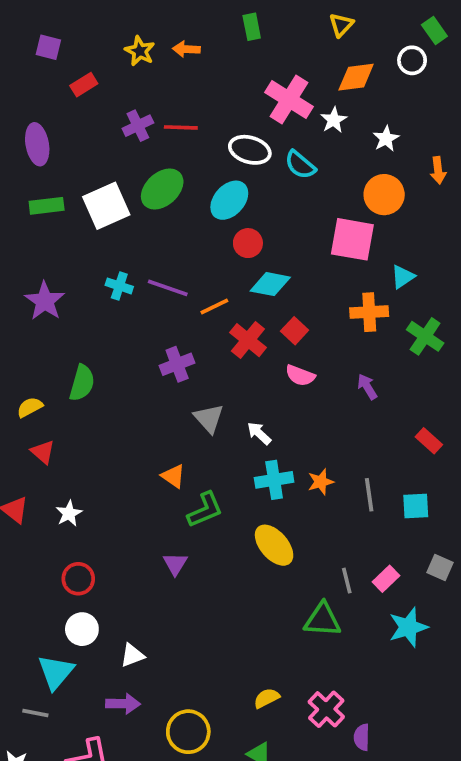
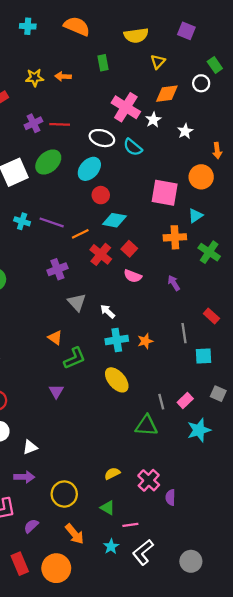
yellow star: (140, 51) -> (35, 78), turned -30
orange circle: (384, 195) -> (201, 177), moved
gray line: (369, 495) -> (184, 333), moved

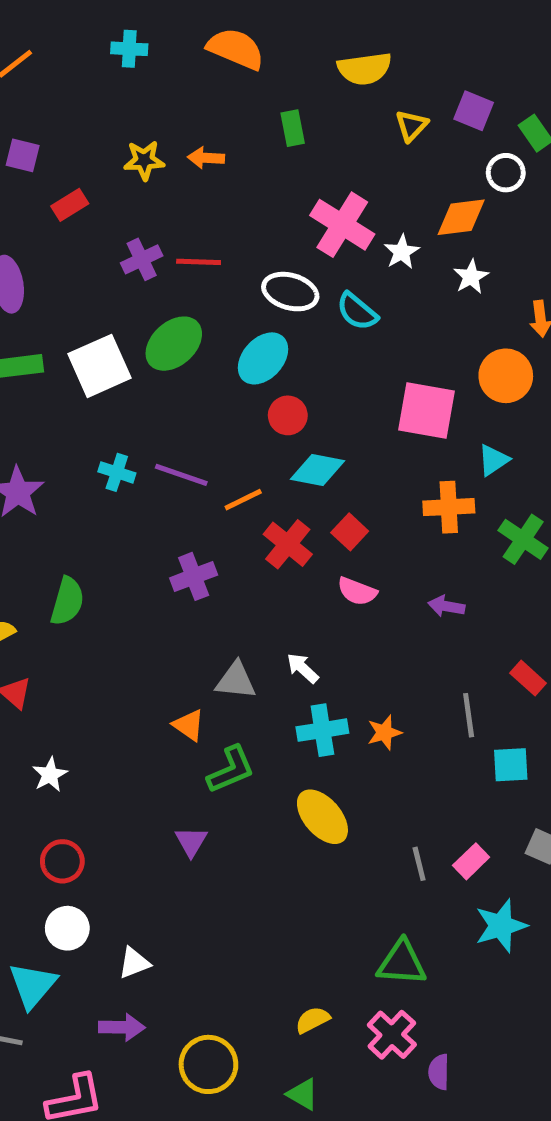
purple square: (186, 31) -> (474, 111), moved
orange diamond: (167, 94) -> (461, 217), moved
purple arrow: (174, 283) -> (446, 606), turned -49
gray triangle: (77, 302) -> (236, 680), moved, turned -42
green triangle: (146, 426) -> (402, 963), moved

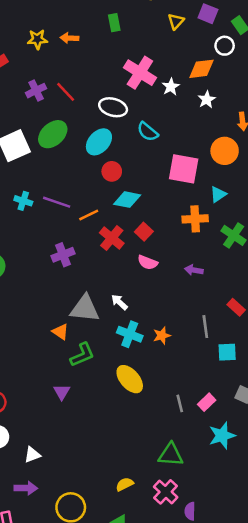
red line: (199, 262) -> (66, 92), turned 45
cyan semicircle: (357, 311) -> (148, 132), moved
gray triangle: (236, 680) -> (85, 309), size x1.4
cyan cross: (322, 730) -> (130, 334), turned 30

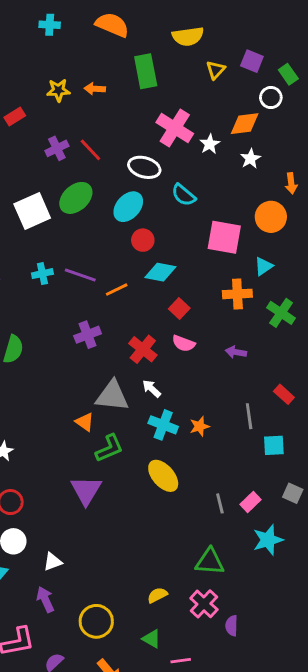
green rectangle: (114, 23) -> (146, 71), size x1.6
cyan cross: (23, 201) -> (42, 274), turned -30
red cross: (112, 238) -> (143, 349), moved
purple triangle: (62, 392) -> (86, 490), size x1.6
purple arrow: (26, 488) -> (45, 600), turned -115

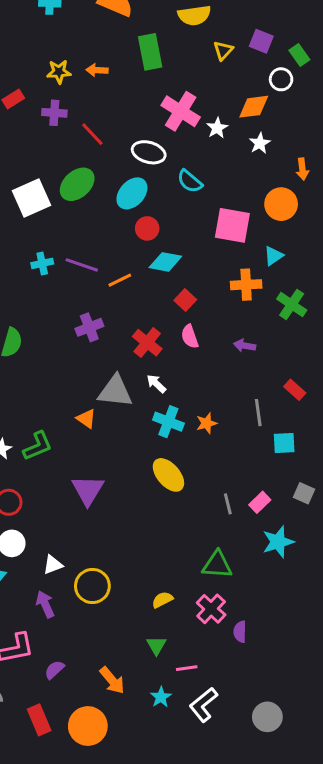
purple cross: (57, 148) -> (54, 113), moved, turned 30
pink semicircle: (184, 343) -> (190, 336), turned 50
green L-shape: (109, 448) -> (38, 446), moved
yellow circle: (96, 621) -> (92, 586), moved
green triangle: (152, 639) -> (156, 645), turned 30

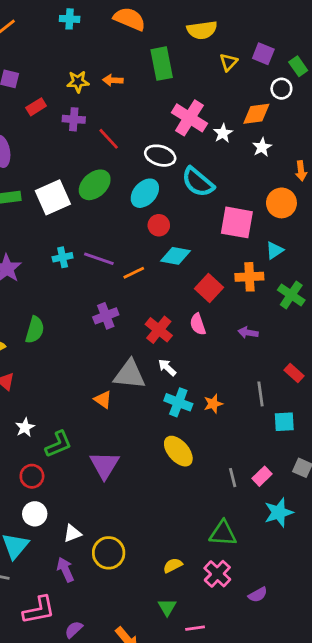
cyan semicircle: (190, 181) -> (198, 182), size x1.4
red square: (185, 300) -> (209, 288), moved, size x1.4
green L-shape: (38, 446) -> (58, 444), moved
purple semicircle: (240, 632) -> (258, 595), moved, turned -120

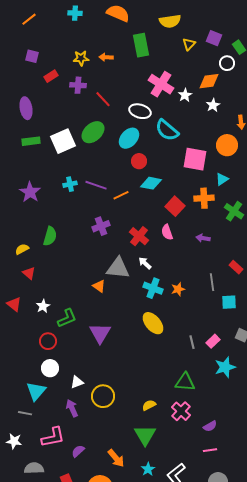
green triangle: (167, 607) -> (145, 435), size x1.6
pink line: (195, 628) -> (210, 450), moved

